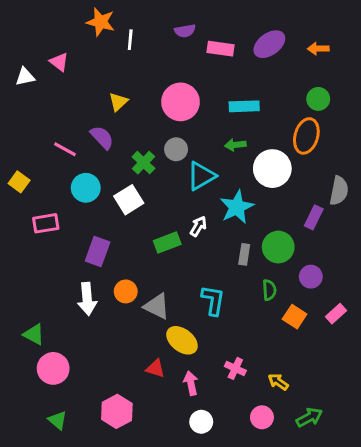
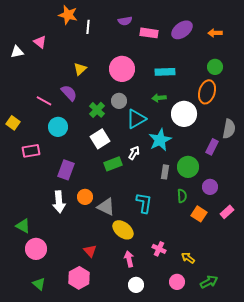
white square: (129, 200) -> (100, 139), moved
red triangle: (155, 368) -> (90, 251), moved, turned 32

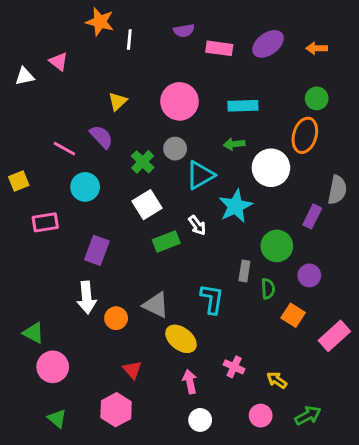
yellow square: (13, 123) -> (19, 181), turned 32
white arrow: (134, 153) -> (197, 225), turned 112
gray rectangle: (165, 172) -> (244, 271), moved
orange circle: (85, 197) -> (116, 318), moved
pink rectangle: (227, 212) -> (334, 336), moved, size x1.5

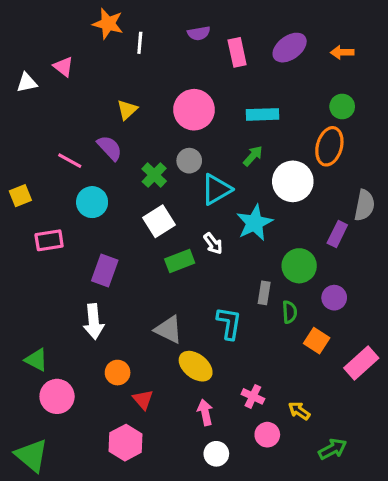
pink rectangle: (219, 48) -> (237, 52), turned 70
green arrow: (234, 144) -> (253, 156), turned 138
orange circle: (116, 318) -> (118, 373), moved
pink circle: (261, 416) -> (267, 435), moved
green triangle: (57, 418) -> (32, 455), moved, size x1.6

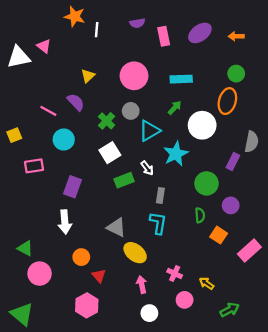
white triangle: (27, 83) -> (19, 57), size x1.6
gray rectangle: (264, 293) -> (160, 196), moved

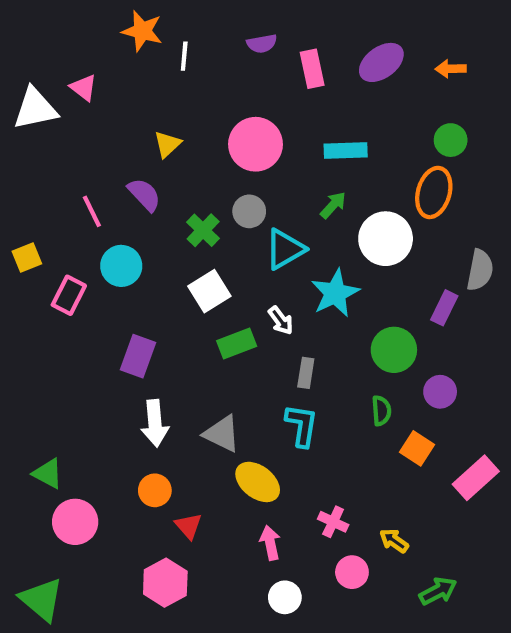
pink line: (48, 111) -> (92, 211), turned 35
pink rectangle: (34, 166) -> (69, 295), moved, turned -54
white arrow: (65, 222) -> (155, 423), moved

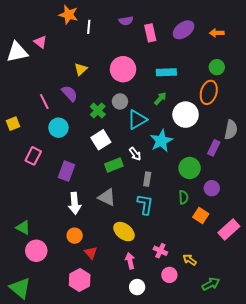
pink rectangle: (69, 295) -> (33, 156), moved
gray triangle: (222, 434) -> (107, 197), moved

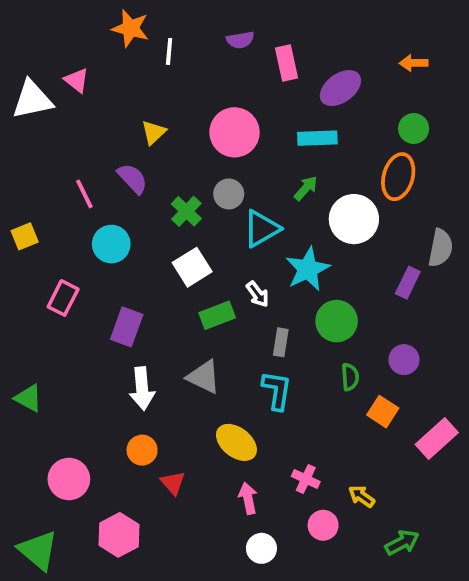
purple ellipse: (184, 30) -> (340, 88), moved
green circle: (190, 168) -> (337, 321), moved
green triangle: (23, 228) -> (28, 398), moved
pink hexagon: (80, 280) -> (119, 535), moved

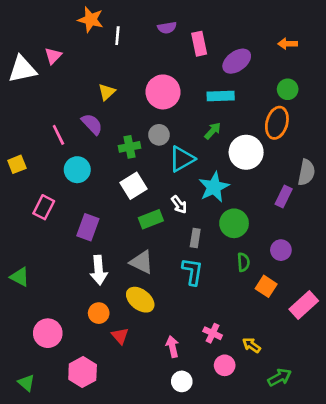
pink triangle: (77, 80) -> (53, 56), turned 36
green cross: (186, 211) -> (129, 147), turned 35
yellow ellipse: (236, 442) -> (140, 300), moved
green triangle: (38, 550) -> (26, 383), size x0.6

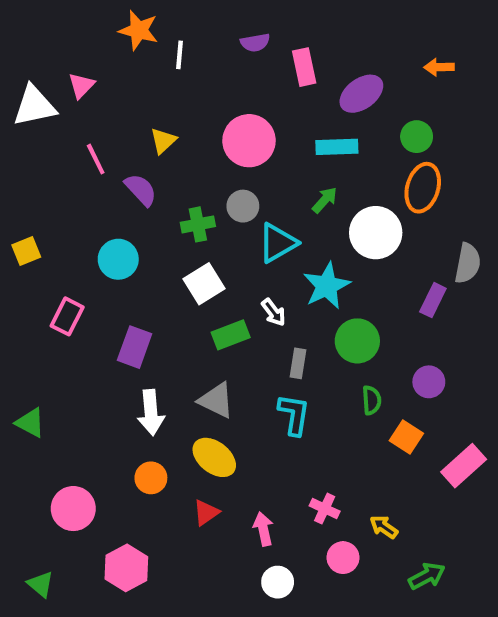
green circle: (288, 89) -> (417, 137), moved
pink line: (58, 135) -> (96, 159), moved
red triangle: (120, 336) -> (206, 513), moved, turned 36

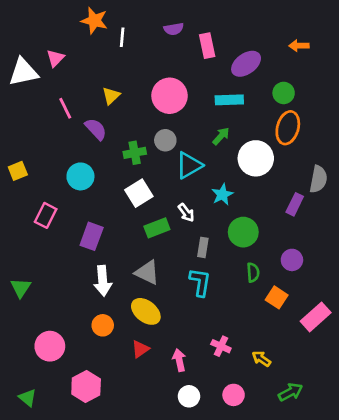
cyan star: (327, 286) -> (222, 195), size x0.7
green triangle: (30, 423) -> (21, 288), turned 35
pink circle: (343, 558) -> (234, 395), moved

